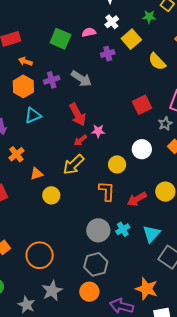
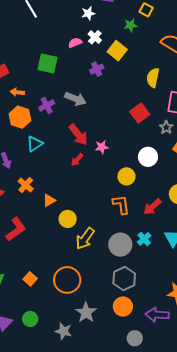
pink semicircle: (89, 32) -> (75, 43), moved
yellow semicircle: (157, 62) -> (153, 78), moved, turned 66
red arrow: (80, 140) -> (77, 160), moved
yellow arrow: (73, 164) -> (85, 239), moved

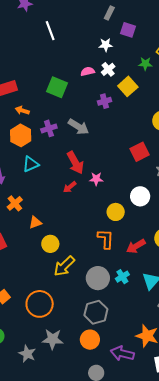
gray star: (86, 313) -> (53, 339), turned 30

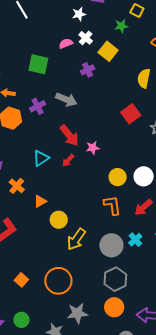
cyan triangle: (31, 164) -> (41, 158), moved
white circle: (140, 196) -> (144, 176), moved

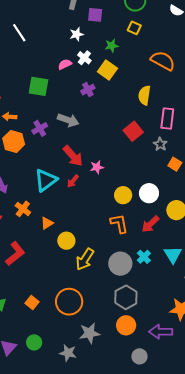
green star: (121, 26) -> (112, 46), moved
cyan triangle: (41, 158) -> (46, 180), size x1.4

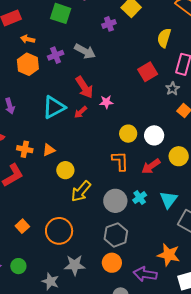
orange cross: (23, 209) -> (25, 149), moved, turned -35

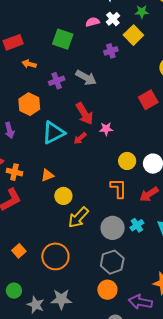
orange hexagon: (28, 64) -> (29, 104), moved
orange cross: (25, 149) -> (14, 172), moved
gray star: (75, 265) -> (61, 299), moved
gray star: (50, 281) -> (36, 305), moved

